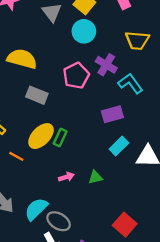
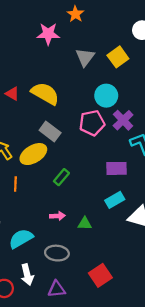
cyan circle: (84, 31) -> (106, 96), moved
yellow ellipse: (41, 136) -> (33, 154), moved
orange line: (16, 156) -> (15, 184), turned 48
gray ellipse: (59, 221) -> (57, 253), moved, turned -40

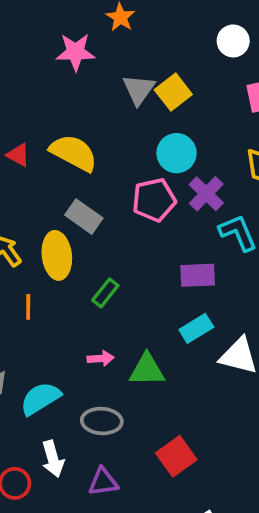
yellow square: (118, 57) -> (173, 92), moved
yellow ellipse: (33, 154) -> (57, 255), turned -64
green triangle: (85, 224) -> (147, 370), size x1.5

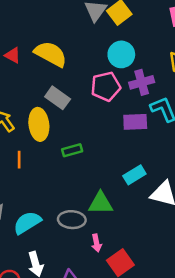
purple cross: (206, 194) -> (142, 82), turned 30
purple rectangle: (198, 275) -> (135, 122), moved
green rectangle: (105, 293) -> (72, 150), turned 36
pink arrow: (101, 358) -> (96, 243), moved, turned 84
gray ellipse: (102, 421) -> (72, 220), moved

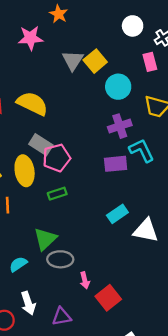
cyan circle: (121, 54) -> (118, 87), moved
pink pentagon: (106, 86) -> (57, 158), moved
green triangle: (100, 203) -> (45, 239), moved, turned -40
cyan semicircle: (27, 223) -> (18, 264), size x0.7

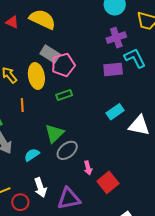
gray ellipse: (60, 259) -> (67, 150), turned -40
purple triangle: (62, 317) -> (69, 199), size x1.4

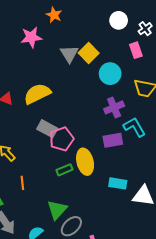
yellow semicircle: (42, 19) -> (37, 94), turned -48
yellow ellipse: (36, 76) -> (85, 162), moved
cyan rectangle: (115, 112) -> (118, 183), turned 48

